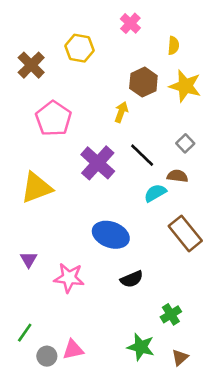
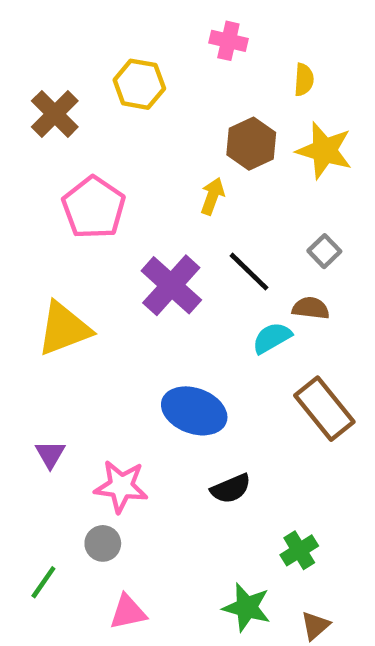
pink cross: (130, 23) -> (228, 41), turned -30
gray circle: (47, 356) -> (103, 543), moved

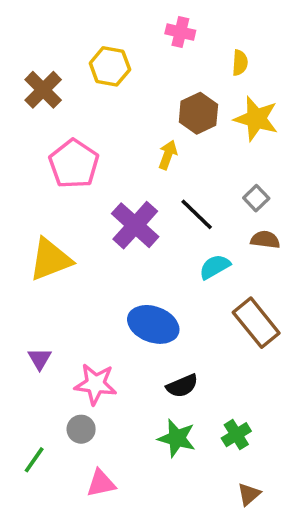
brown semicircle: (311, 308) -> (265, 240), moved
green star: (247, 607) -> (177, 438), moved

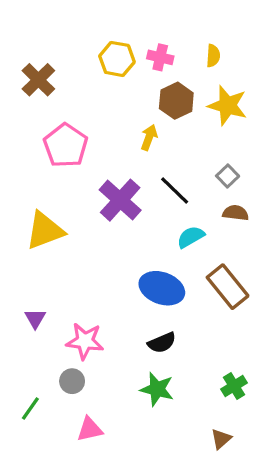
pink cross: (180, 32) -> (160, 57), moved
yellow hexagon: (110, 66) -> (117, 59), moved
blue ellipse: (153, 324) -> (162, 288), moved
green cross: (236, 435) -> (234, 386), moved

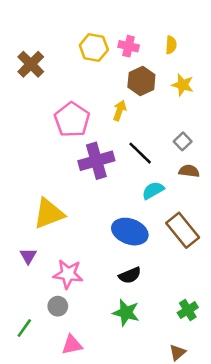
yellow star: (228, 105) -> (183, 85), size x0.7
pink pentagon: (66, 146) -> (72, 120), moved
purple cross: (120, 200) -> (96, 161), turned 32
yellow triangle: (45, 230) -> (49, 214), moved

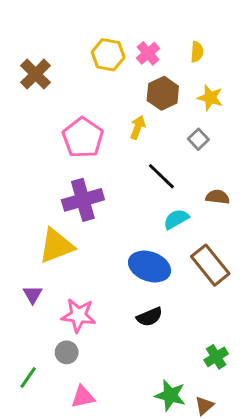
pink cross: (129, 46) -> (148, 53), turned 36
gray square: (183, 141) -> (198, 139), moved
purple cross: (96, 161) -> (83, 200), moved
green star: (126, 313) -> (170, 395), moved

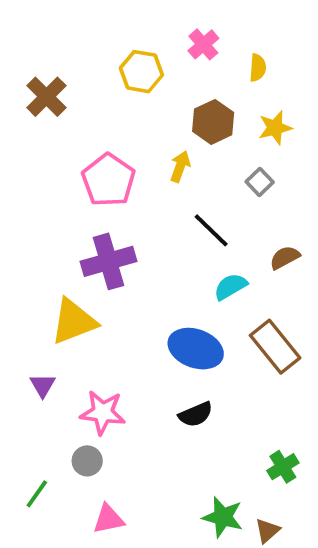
pink cross: (148, 53) -> (203, 44), moved
yellow star: (210, 98) -> (275, 128), turned -30
brown semicircle: (218, 197) -> (285, 258), turned -35

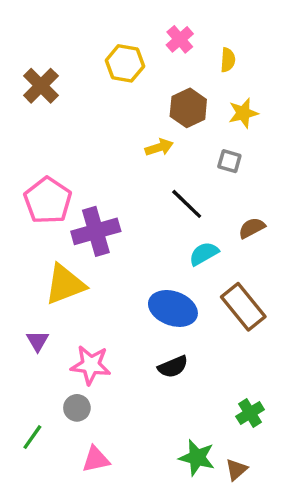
yellow arrow: (180, 166) -> (159, 147), turned 52
pink pentagon: (108, 180) -> (48, 200), moved
gray square: (260, 182) -> (229, 161), turned -30

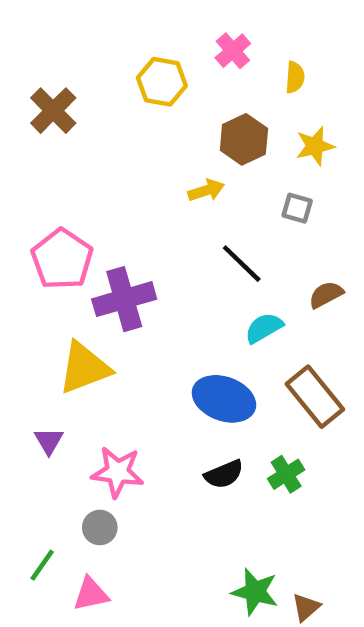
green cross: (250, 413) -> (286, 474), moved
pink triangle: (96, 459) -> (91, 594), moved

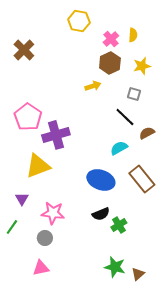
pink cross: (233, 51) -> (111, 39), moved
yellow hexagon: (162, 82) -> (79, 21), moved
black line: (242, 264) -> (125, 117), moved
green cross: (286, 474) -> (119, 225), moved
green line: (42, 565) -> (12, 227), moved

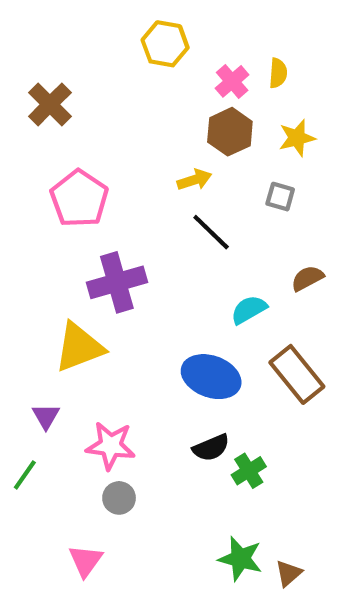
pink pentagon: (28, 117) -> (79, 199), moved
black line: (125, 117) -> (211, 232), moved
gray circle: (45, 238) -> (119, 498), moved
pink triangle: (41, 268) -> (86, 561), turned -42

